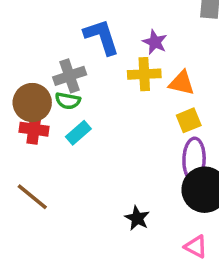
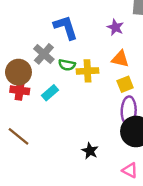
purple star: (155, 42) -> (115, 27), moved
yellow cross: (144, 74) -> (88, 71), moved
gray cross: (70, 76) -> (44, 54), turned -30
green semicircle: (68, 101) -> (67, 65), moved

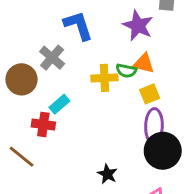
purple star: (115, 27) -> (138, 26), size x1.5
green semicircle: (67, 65) -> (126, 71), moved
red cross: (20, 90) -> (43, 125), moved

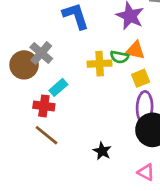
gray cross: (52, 58) -> (41, 53), moved
brown line: (21, 157) -> (47, 135), moved

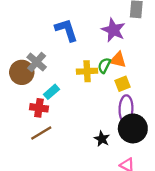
green semicircle: (119, 57) -> (104, 65), turned 105
brown line: (47, 135) -> (41, 133), turned -70
black star: (102, 151) -> (102, 139), moved

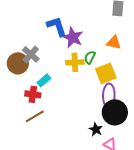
purple star: (113, 30) -> (73, 37), moved
orange triangle: (118, 60) -> (114, 42), moved
yellow square: (123, 84) -> (106, 73), size x1.5
black star: (102, 139) -> (96, 129), moved

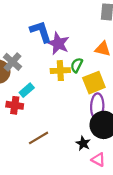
brown line: (35, 116) -> (39, 138), moved

